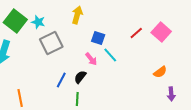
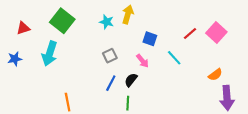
cyan star: (38, 22) -> (107, 22), moved
gray square: (51, 43) -> (110, 56), moved, size x0.6
cyan line: (110, 55) -> (174, 58), moved
purple arrow: (171, 94) -> (227, 98), size x1.6

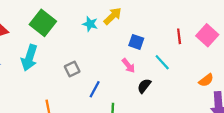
yellow arrow: (128, 14) -> (113, 16), turned 30
red line: (190, 33) -> (179, 36), turned -56
gray square: (110, 56) -> (72, 69), moved
black semicircle: (131, 80) -> (144, 86), moved

